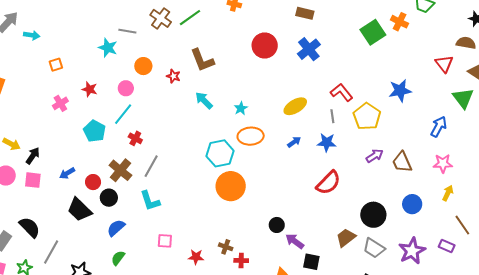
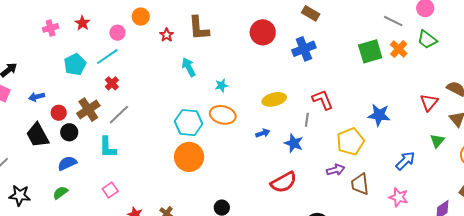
green triangle: (463, 98) -> (437, 141), size x0.7
yellow pentagon: (367, 116) -> (350, 142), moved
pink square: (165, 241) -> (110, 190), turned 35

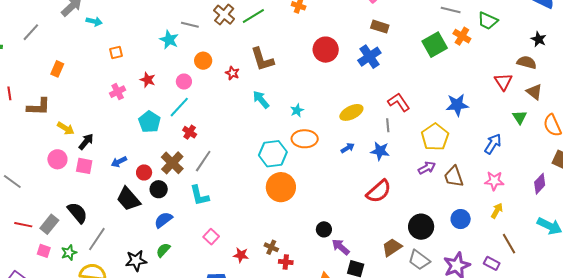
brown rectangle: (311, 13) -> (380, 27), moved
black star: (20, 195) -> (136, 261), moved

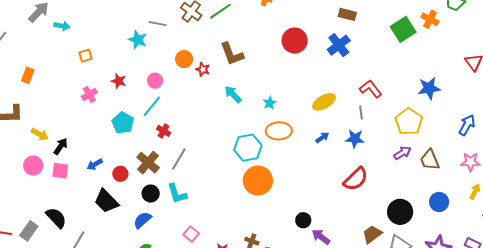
orange circle: (203, 61) -> (184, 59), moved
black circle: (159, 189) -> (151, 194), moved

